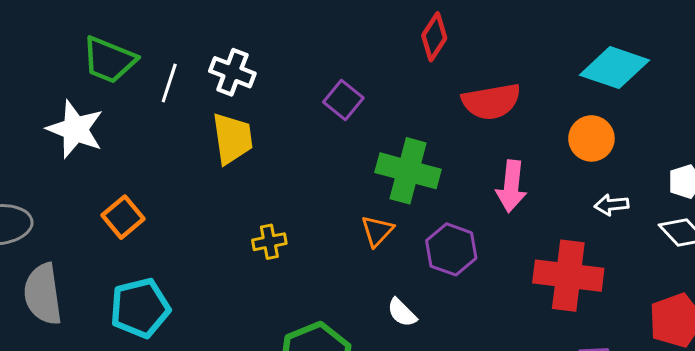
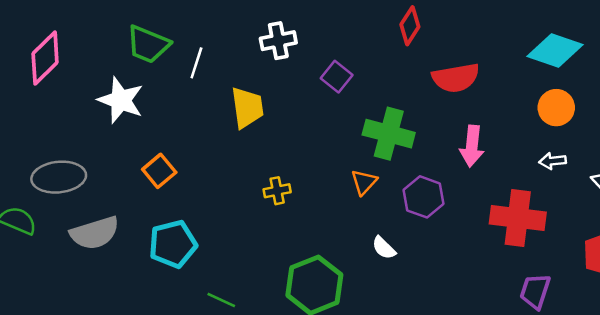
white cross: (232, 72) -> (278, 41), moved, turned -32
orange circle: (591, 138) -> (556, 108), moved
gray semicircle: (43, 294) -> (95, 233), turned -99

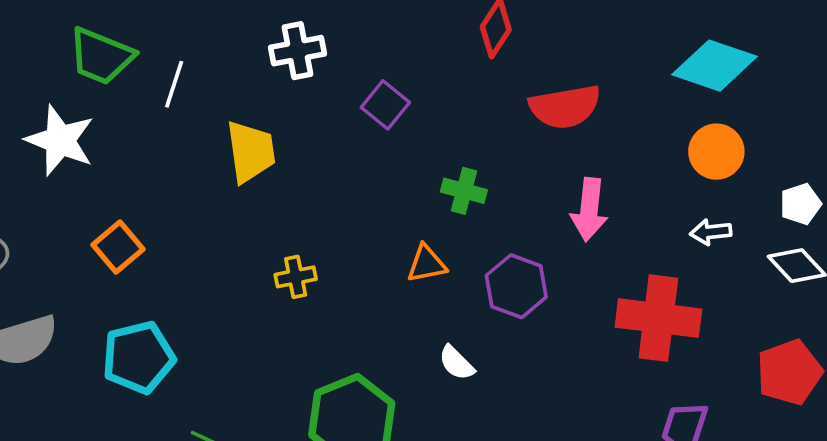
green cross: (389, 134) -> (464, 191), size x0.6
orange triangle: (364, 182) -> (427, 264), turned 36

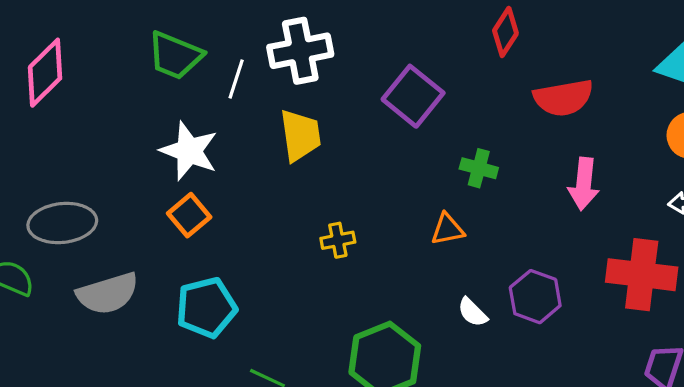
white cross: (298, 51) -> (300, 51), moved, size x1.4
purple square: (385, 105) -> (413, 96), size x1.5
white star: (60, 140) -> (189, 151), moved
purple hexagon: (516, 286) -> (535, 297), moved

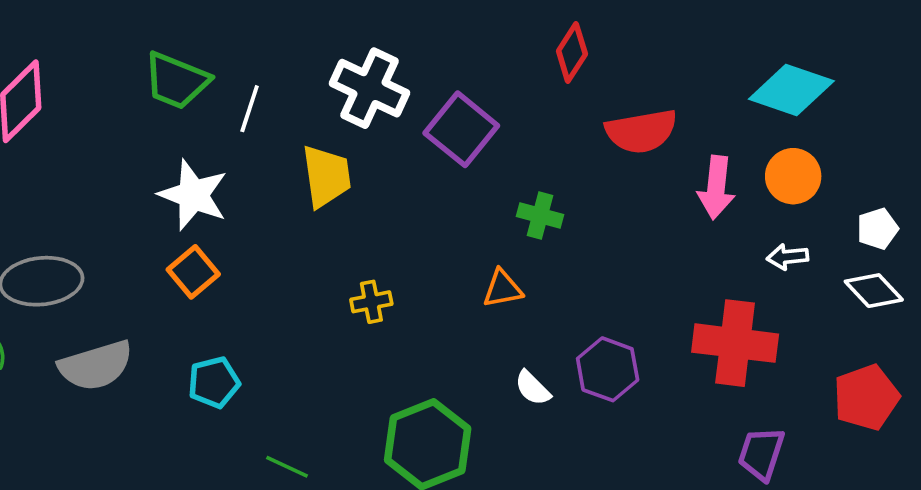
white cross: (300, 51) -> (369, 88), moved, turned 36
pink arrow: (584, 184) -> (716, 187), moved
cyan pentagon: (206, 308) -> (214, 382), size x0.7

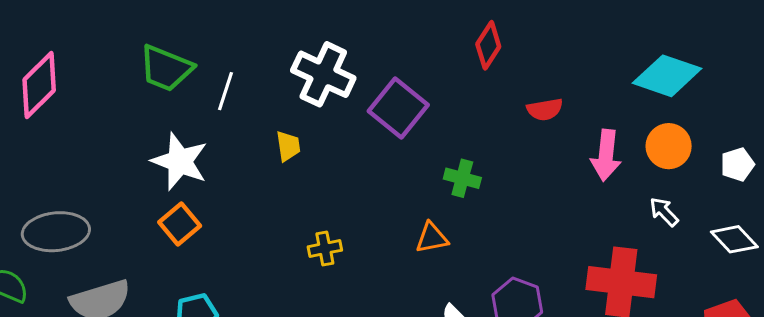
red semicircle: (641, 131) -> (545, 109), size x0.6
yellow trapezoid: (326, 176) -> (288, 146), size x0.6
white pentagon: (878, 229) -> (737, 164), moved
white arrow: (788, 257) -> (664, 212), turned 52

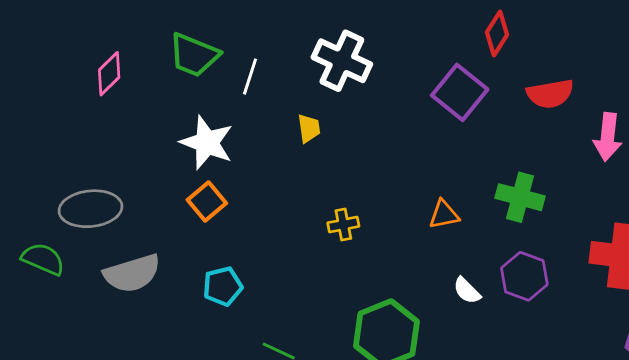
pink diamond: (39, 85) -> (109, 74), moved, size x0.7
purple square: (398, 108) -> (460, 92), moved
red semicircle: (545, 109) -> (550, 94), size x1.4
green cross: (462, 178) -> (520, 197), moved, size x1.4

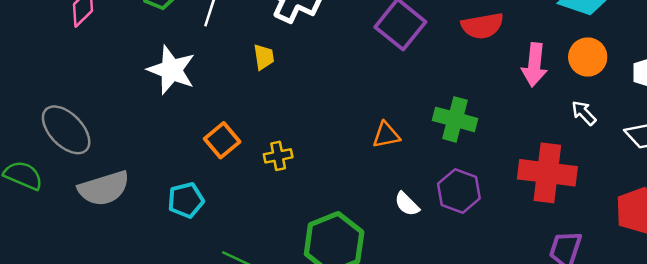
orange square: (207, 202) -> (222, 140), moved
gray ellipse: (91, 209) -> (66, 130), turned 52
yellow cross: (343, 225) -> (278, 156), moved

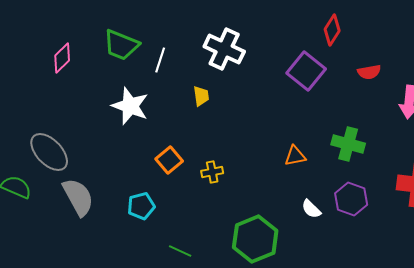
red semicircle: (482, 26) -> (369, 72), size x0.7
gray semicircle: (104, 188) -> (78, 197), turned -102

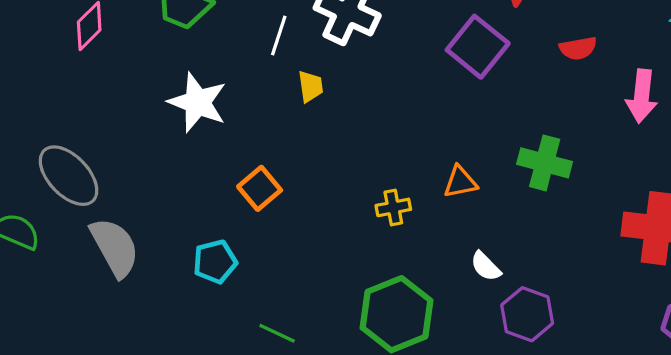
white line: (160, 60) -> (279, 36), moved
yellow cross: (212, 172) -> (393, 207), moved
purple hexagon: (351, 199) -> (527, 314), moved

